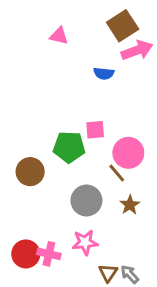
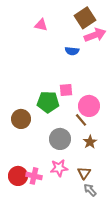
brown triangle: (108, 273) -> (84, 173), moved

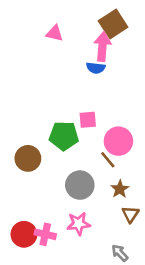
pink arrow: (95, 35) -> (102, 47), moved, turned -65
brown triangle: (84, 173) -> (130, 214), moved

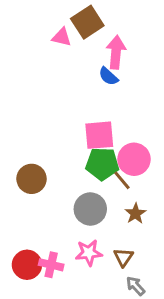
brown square: (113, 24) -> (87, 22), moved
blue semicircle: (96, 68) -> (108, 76), turned 36
pink square: (88, 120) -> (99, 135), size x1.5
green pentagon: (64, 136) -> (102, 164), moved
brown triangle: (130, 214) -> (123, 257), moved

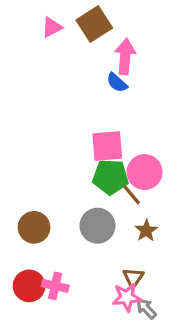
pink triangle: (62, 37) -> (52, 27), moved, turned -40
brown circle: (32, 179) -> (34, 227), moved
pink star: (89, 253) -> (127, 297), moved

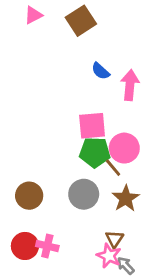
pink triangle: (52, 27) -> (33, 15), moved
pink arrow: (125, 57) -> (130, 85), moved
brown star: (146, 231) -> (126, 198), size x1.4
pink star: (127, 297) -> (109, 256), turned 30

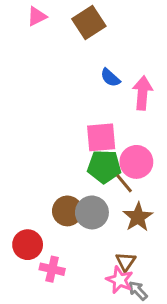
brown circle: (29, 196) -> (67, 211), moved
red circle: (25, 246) -> (28, 245), moved

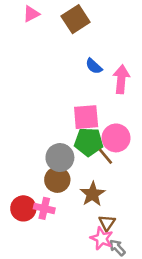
gray circle: (92, 212) -> (60, 158), moved
brown star: (138, 217) -> (93, 194), moved
pink cross: (52, 269) -> (44, 208), moved

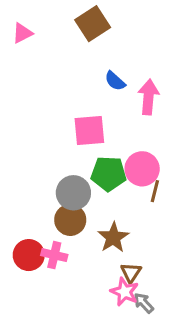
pink triangle: (31, 14) -> (22, 33), moved
pink square: (86, 117) -> (89, 131), moved
brown line: (106, 156) -> (155, 191), moved, turned 54

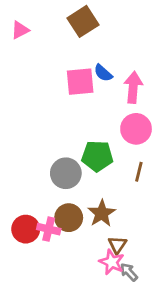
pink square: (89, 131) -> (80, 82), moved
pink circle: (142, 169) -> (136, 129), moved
brown circle: (70, 220) -> (69, 218), moved

